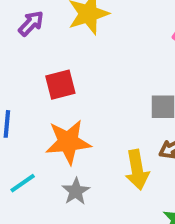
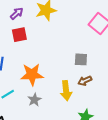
red square: (60, 85) -> (19, 35), moved

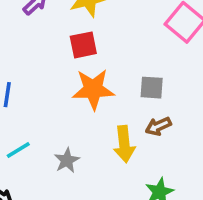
red square: (19, 35) -> (83, 45), moved
orange star: (32, 75) -> (93, 89), moved

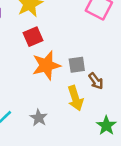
gray square: (152, 88) -> (77, 65), moved
brown arrow: (158, 126) -> (96, 81), turned -90

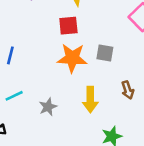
gray square: (77, 65) -> (105, 53), moved
brown arrow: (96, 81) -> (128, 90), moved

